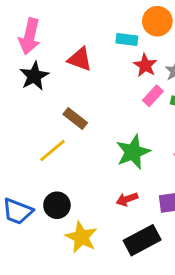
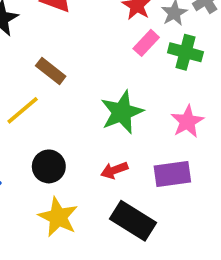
black circle: (57, 205) -> (49, 166), moved
black rectangle: (142, 240) -> (133, 221), turned 60

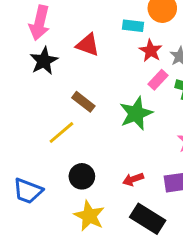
green star: (122, 112) -> (136, 113), moved

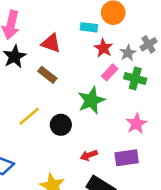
brown rectangle: (83, 102) -> (47, 75), moved
black circle: (82, 176) -> (61, 125), moved

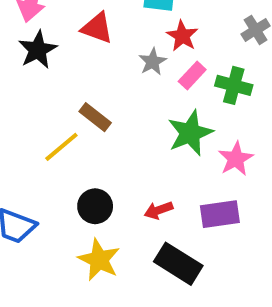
gray star: (128, 53) -> (153, 62), moved
brown rectangle: (47, 75) -> (95, 117), moved
green star: (91, 100) -> (190, 133), moved
black circle: (61, 125) -> (95, 206), moved

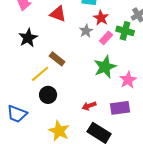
black star: (38, 50) -> (28, 38), moved
green cross: (234, 85) -> (125, 31), moved
black circle: (95, 206) -> (48, 95), moved

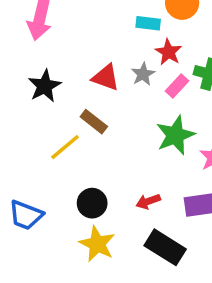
red triangle: (58, 14) -> (106, 77), moved
black circle: (48, 95) -> (92, 203), moved

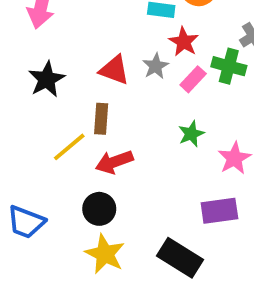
brown rectangle: (94, 122) -> (101, 119), turned 56
green star: (175, 135) -> (191, 134), size x0.6
red arrow: (148, 201) -> (114, 162), moved, size x1.4

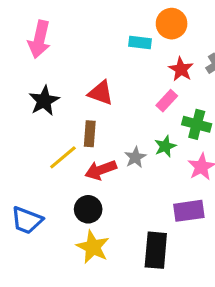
red star: (184, 42) -> (181, 69), moved
gray star: (156, 66) -> (135, 157), moved
green cross: (229, 66) -> (197, 124), moved
black rectangle: (180, 258) -> (156, 250), turned 63

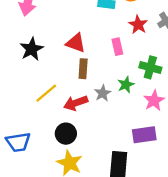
pink rectangle: (167, 101) -> (117, 47), moved, turned -56
brown rectangle: (90, 134) -> (83, 69), moved
blue trapezoid: (27, 220) -> (18, 142), turned -30

